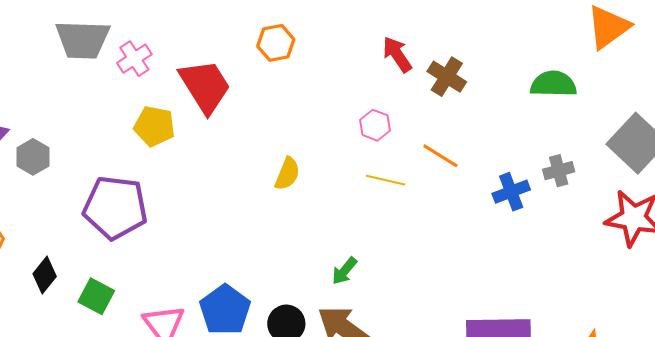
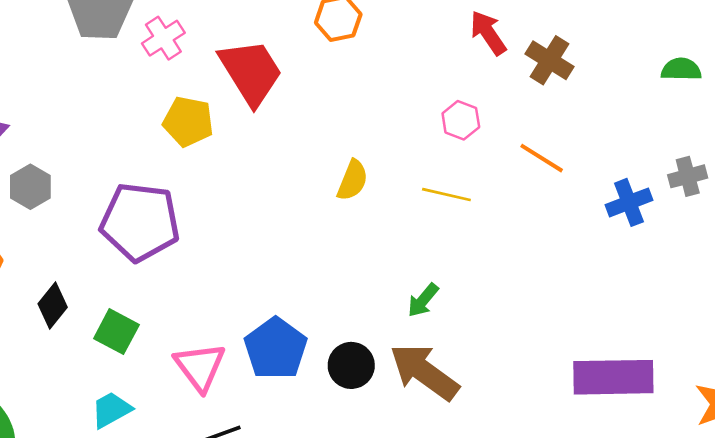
green semicircle: (553, 84) -> (681, 69), size x0.7
gray hexagon: (33, 157) -> (30, 187), moved
yellow line: (386, 180) -> (446, 195), moved

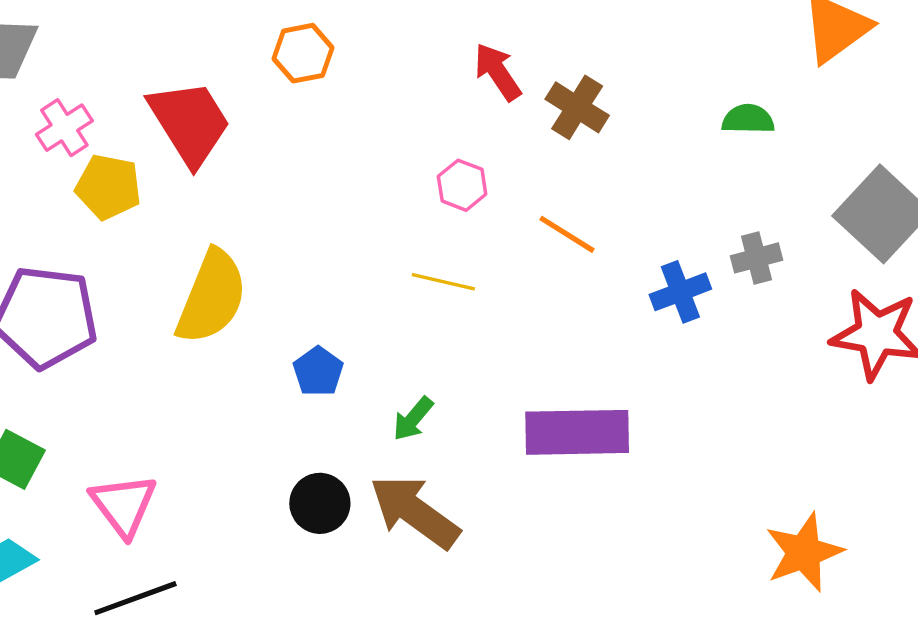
pink cross: (163, 38) -> (64, 128), moved
yellow semicircle: (353, 180) -> (212, 297), moved, size x1.8
blue pentagon: (276, 348) -> (318, 371), moved, size x0.6
purple rectangle: (613, 377) -> (577, 432), moved

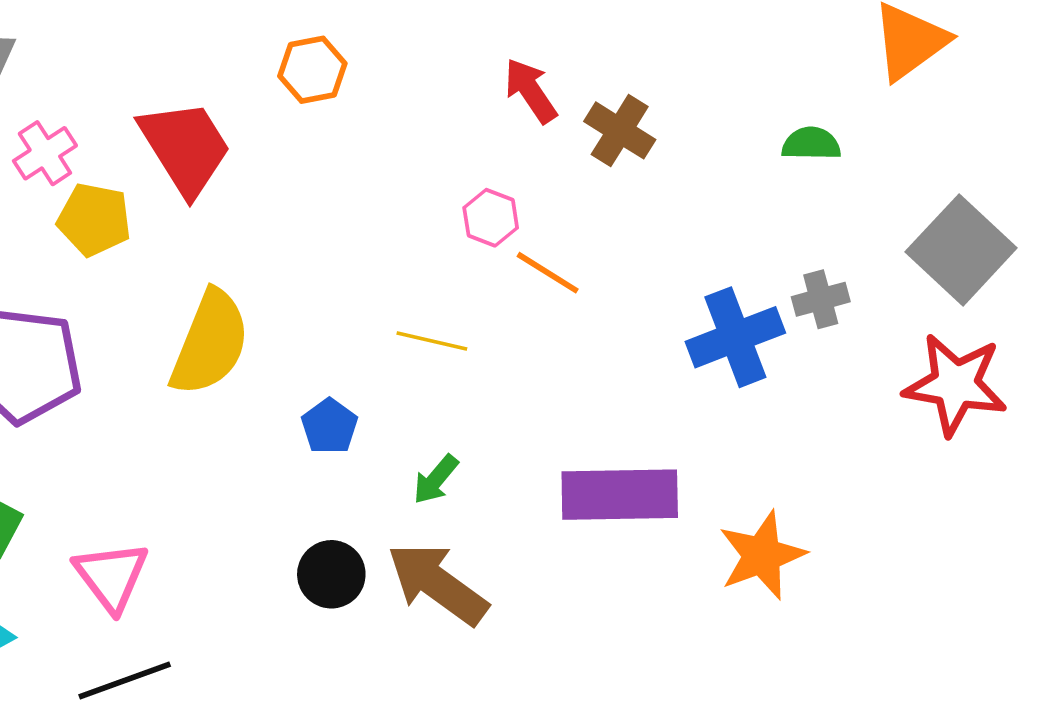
orange line: (567, 234) -> (548, 273), moved
yellow line: (443, 282) -> (432, 341), moved
blue cross: (680, 292) -> (735, 337), size x1.4
orange star: (804, 552) -> (762, 555), moved

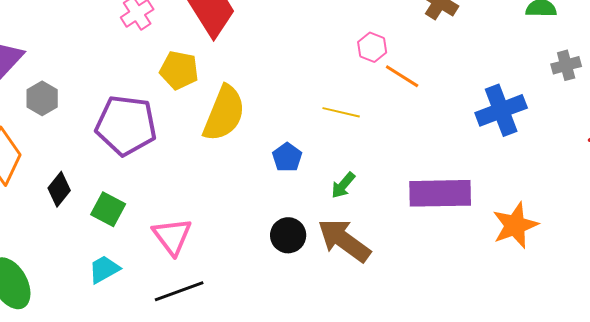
yellow pentagon: (94, 220) -> (179, 70), moved
gray cross: (821, 299) -> (566, 65), moved

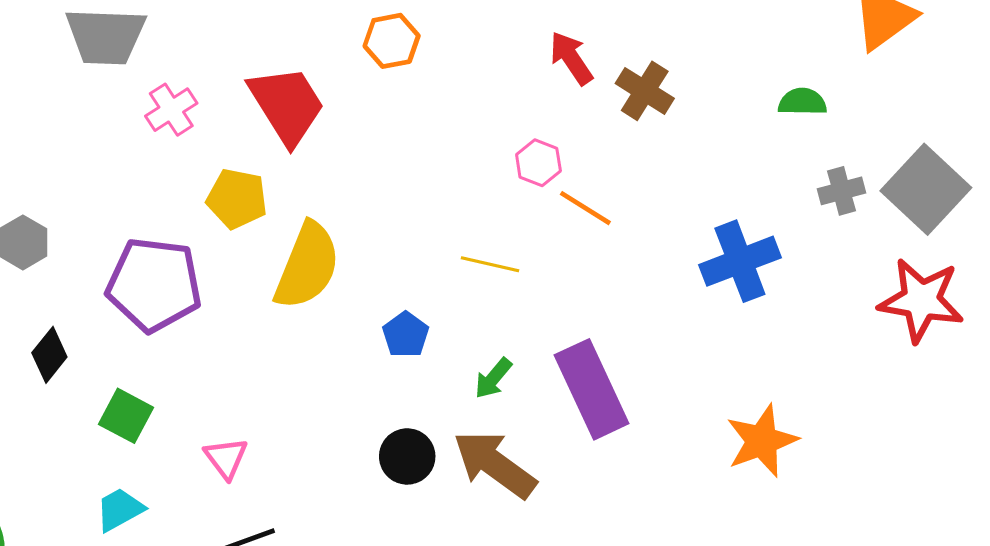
black diamond: (59, 189) -> (49, 355), moved
purple rectangle: (440, 193) -> (592, 389), moved, turned 66
pink triangle: (172, 236) -> (226, 458), size x0.7

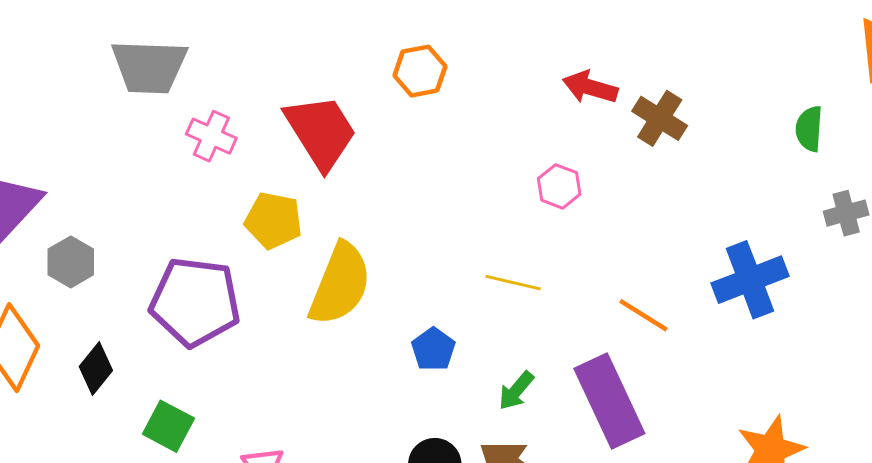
red arrow: (571, 58) -> (590, 87), turned -40
green semicircle: (802, 102) -> (809, 129), turned -87
pink cross: (171, 110) -> (211, 136), turned -33
orange line: (585, 208) -> (643, 315), moved

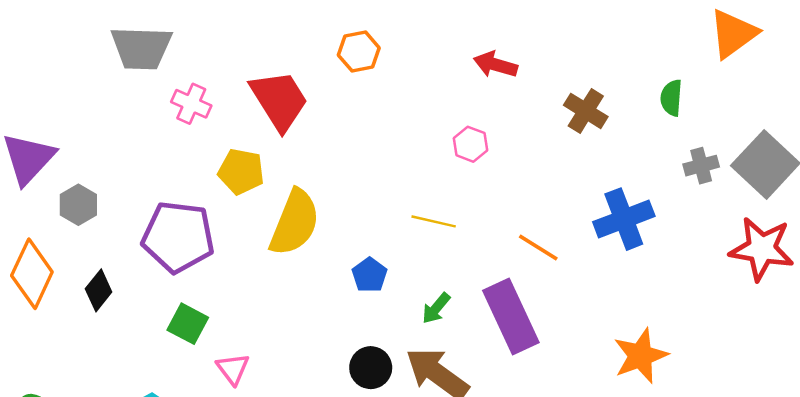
brown cross: (660, 118) -> (586, 111), moved
green square: (168, 426) -> (188, 324), moved

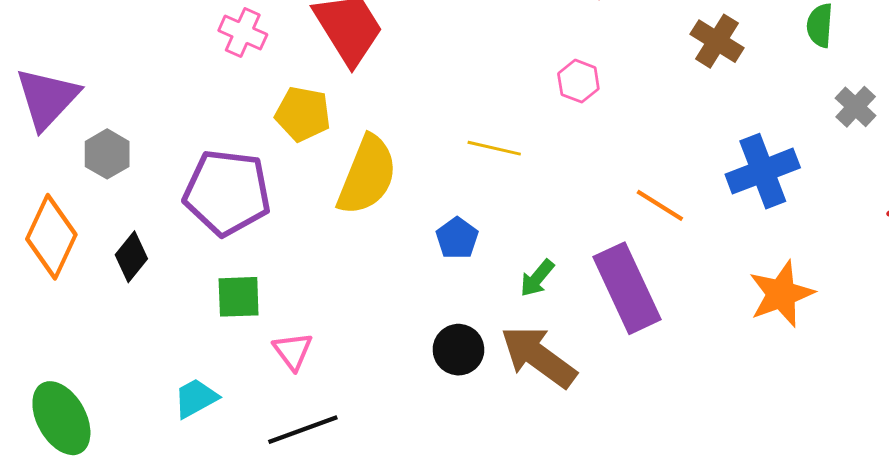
gray cross: (701, 166) -> (856, 107), turned -32
yellow line: (434, 221) -> (494, 148), moved
green square: (188, 324) -> (239, 297), turned -30
orange star: (640, 356) -> (781, 294), moved

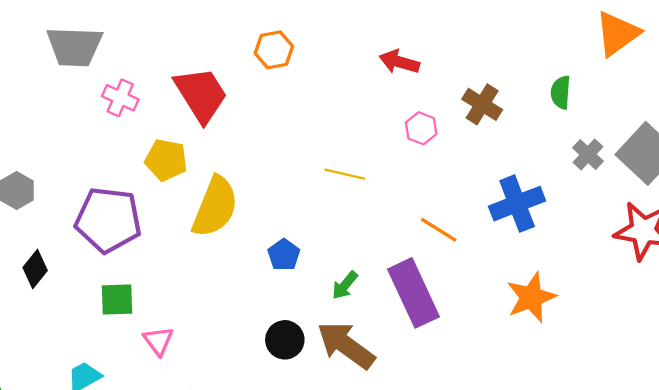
pink hexagon: (578, 81) -> (421, 128), moved
yellow line: (494, 148) -> (345, 174), moved

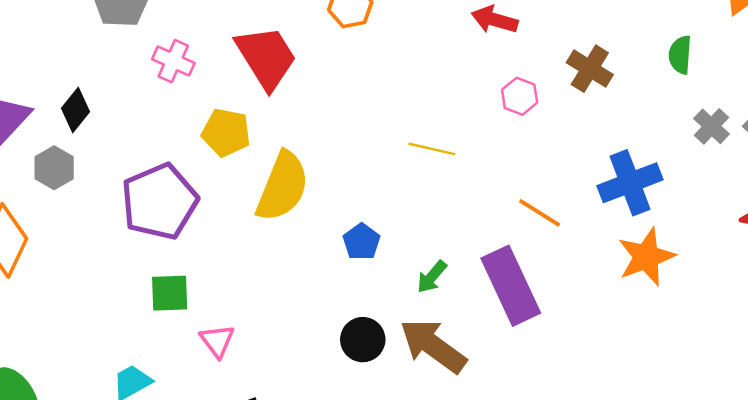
purple pentagon: (108, 220) -> (160, 202), turned -30
black diamond: (35, 269) -> (75, 110), moved
orange star: (531, 297) -> (646, 257), moved

